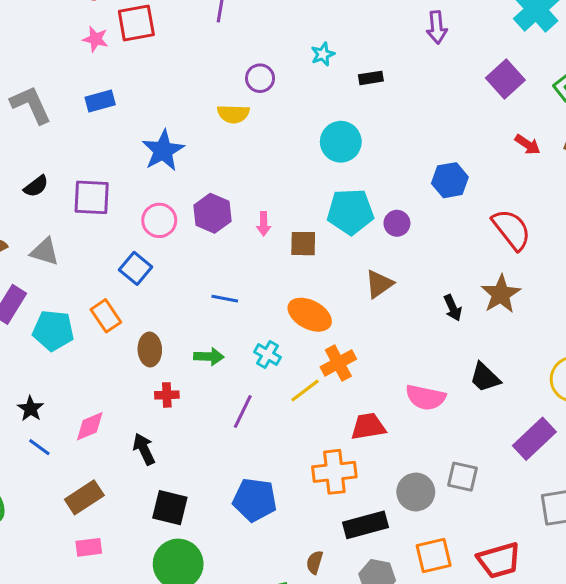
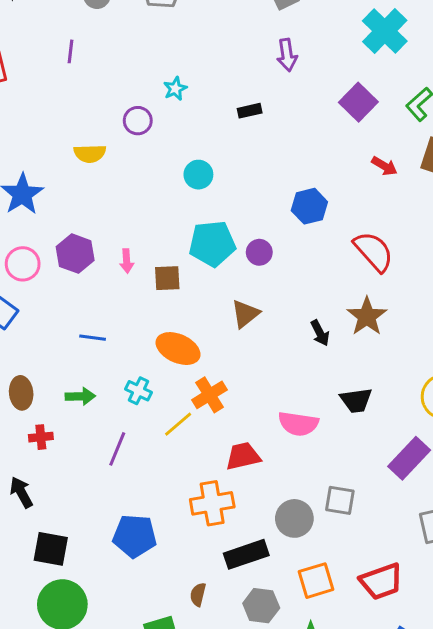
purple circle: (260, 78) -> (138, 121), moved
black rectangle: (371, 78) -> (250, 111), moved
cyan circle: (341, 142) -> (198, 175), size x0.7
black trapezoid: (485, 377) -> (356, 400), turned -48

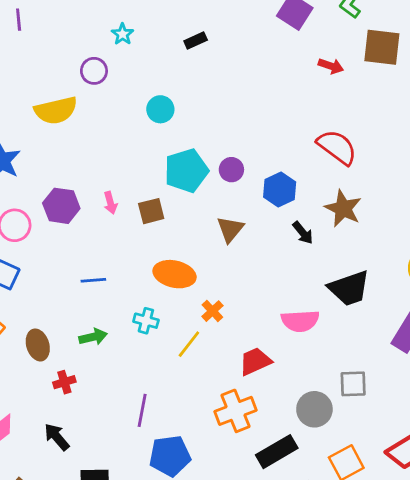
yellow semicircle: (90, 153) -> (56, 110), size x1.4
blue hexagon: (309, 206) -> (280, 189), moved
orange cross: (209, 395) -> (212, 311), size x0.7
black trapezoid: (356, 400) -> (349, 288), size x1.4
purple line: (117, 449) -> (142, 410), moved

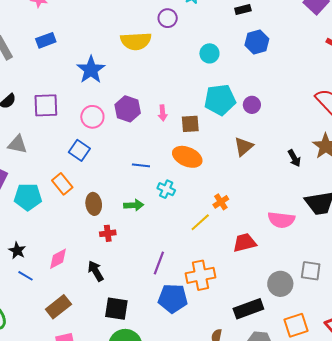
blue hexagon: (280, 189) -> (257, 42), moved
orange ellipse: (175, 274) -> (187, 157), moved
cyan cross: (146, 321) -> (166, 189), moved
orange cross: (235, 411) -> (201, 275), moved

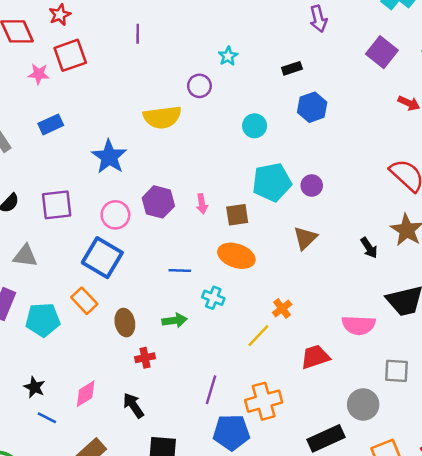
blue square: (79, 150) -> (102, 258), size x1.5
gray square: (311, 271) -> (396, 371), moved

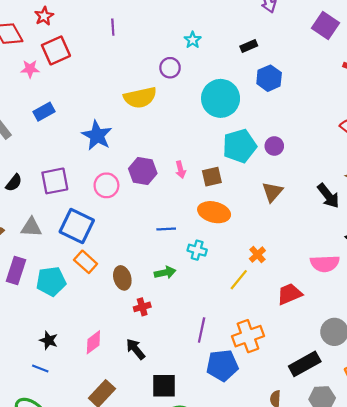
cyan circle: (255, 126) -> (221, 98), size x1.8
black arrow: (369, 248) -> (328, 196), size x1.4
blue square: (102, 258) -> (77, 226), moved
blue line: (47, 418) -> (40, 369), moved

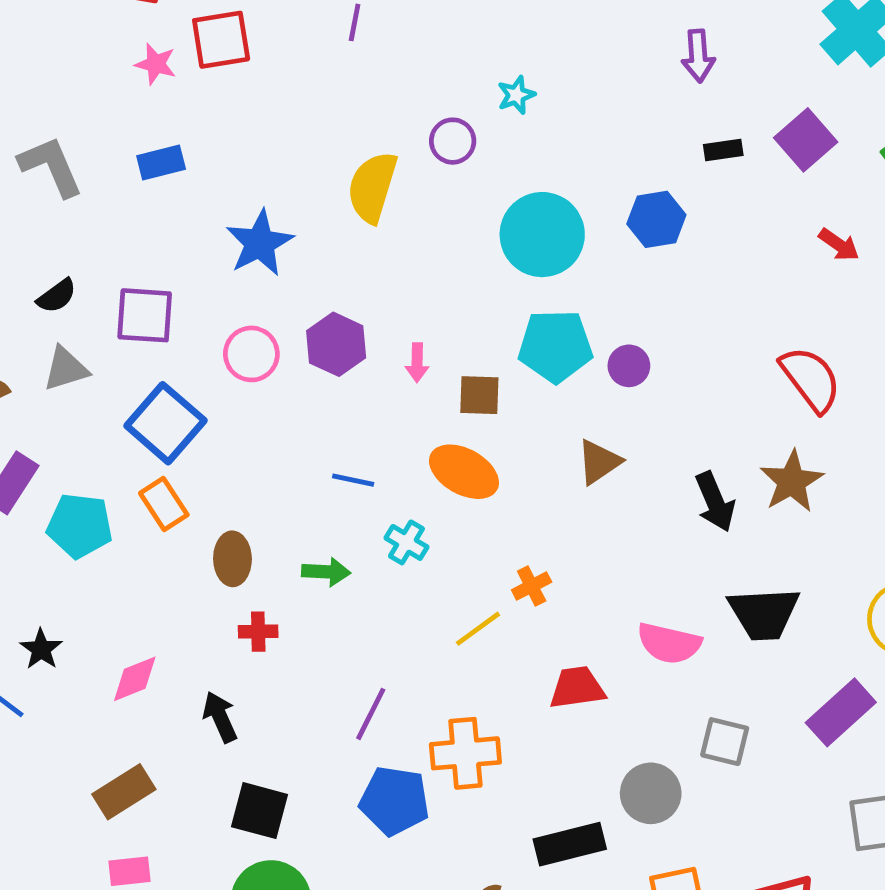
black rectangle: (249, 46) -> (723, 150), moved
yellow semicircle: (140, 98) -> (372, 187), turned 104
gray triangle: (31, 227) -> (66, 369), moved, turned -35

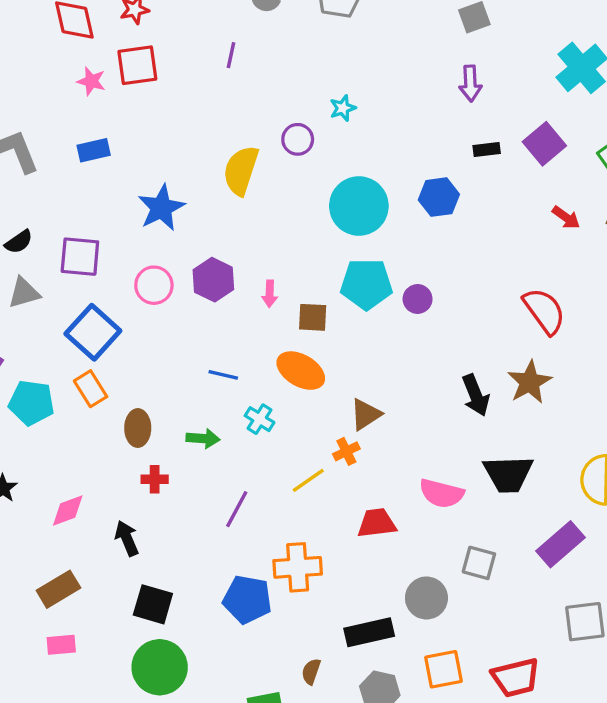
brown triangle: (599, 462) -> (366, 414), moved
purple line: (371, 714) -> (237, 509), moved

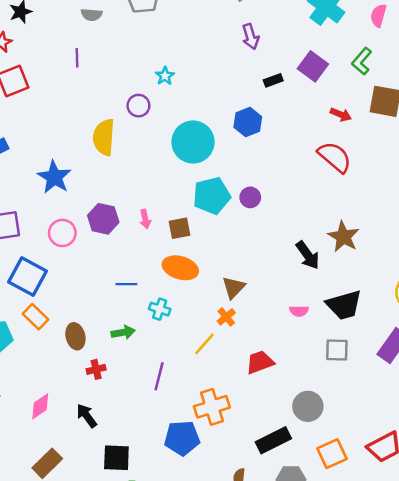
red semicircle: (544, 311) -> (335, 157), moved
pink semicircle: (442, 493) -> (299, 311), moved, size x0.6
gray square: (479, 563) -> (337, 350), moved

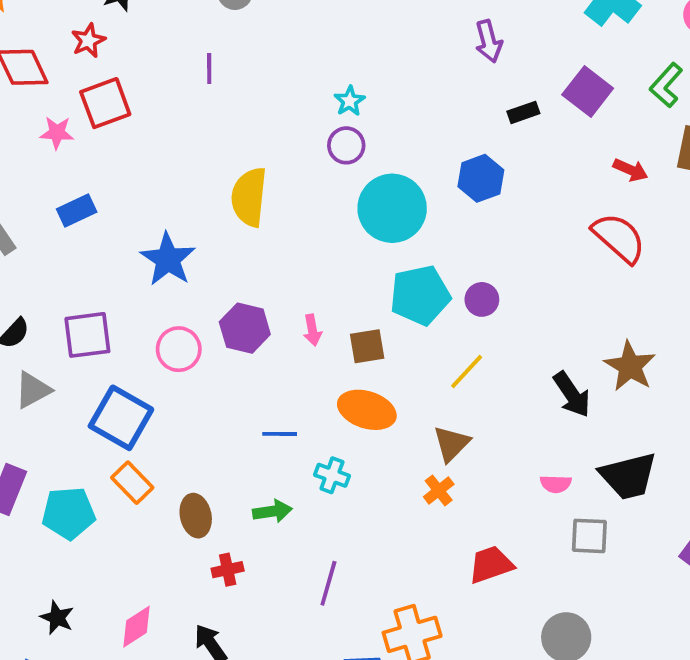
purple circle: (138, 106) -> (346, 145), moved
yellow line: (204, 344) -> (467, 372), moved
gray square: (337, 350) -> (589, 536), moved

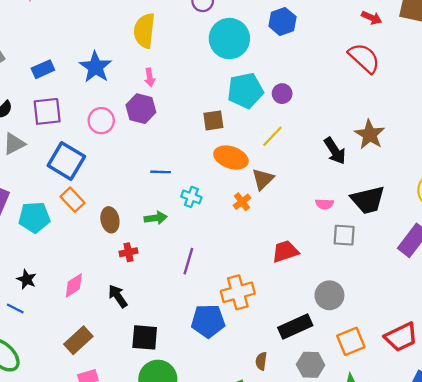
blue rectangle: (77, 211) -> (43, 69), moved
pink arrow: (312, 330) -> (150, 77), moved
orange ellipse: (367, 410) -> (231, 158), moved
orange cross: (439, 490) -> (242, 202), moved

